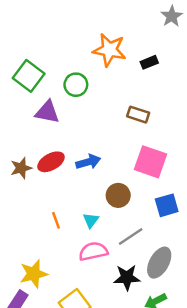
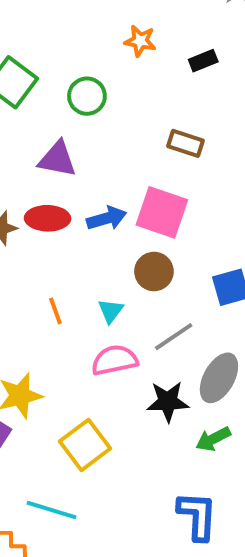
orange star: (109, 50) -> (140, 41), size x0.6
purple triangle: (47, 112) -> (57, 159), moved
red ellipse: (51, 162) -> (48, 218), turned 30
pink square: (151, 162) -> (162, 212), moved

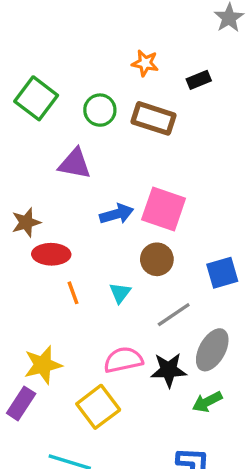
brown rectangle: (185, 143) -> (154, 118), moved, size x1.4
red ellipse: (48, 218) -> (51, 254), moved
pink semicircle: (115, 360) -> (123, 360), moved

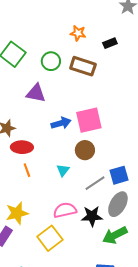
pink square: (164, 209) -> (89, 120), turned -32
blue square: (222, 273) -> (119, 175), moved
orange line: (73, 293) -> (27, 170), moved
green arrow: (207, 402) -> (115, 235), size x1.4

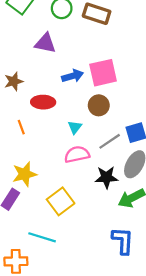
red ellipse: (22, 147) -> (43, 102), moved
orange line: (27, 170) -> (21, 127), moved
pink semicircle: (65, 210) -> (77, 154), moved

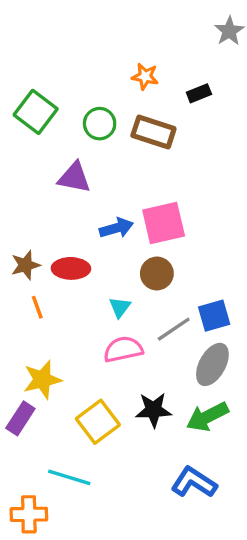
brown star: (14, 81) -> (25, 265), moved
black star: (106, 177) -> (153, 410), moved
blue L-shape: (123, 241) -> (194, 482), turned -60

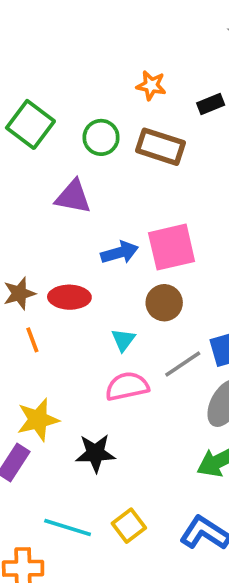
black star: (153, 410) -> (95, 453), moved
yellow square: (98, 422) -> (129, 526), moved, size x0.7

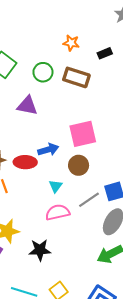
blue arrow: (120, 253) -> (48, 150), moved

